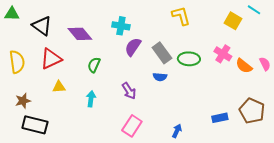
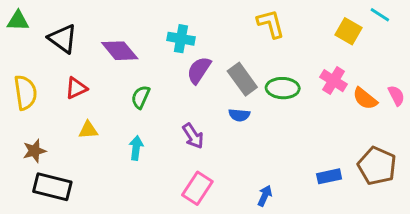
red triangle: (51, 59) -> (76, 88), size x0.7

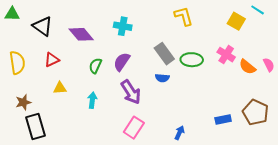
purple semicircle: (199, 70) -> (122, 62), moved
purple arrow: (193, 136) -> (131, 92), size x1.4
black rectangle: (52, 187) -> (35, 127), turned 60

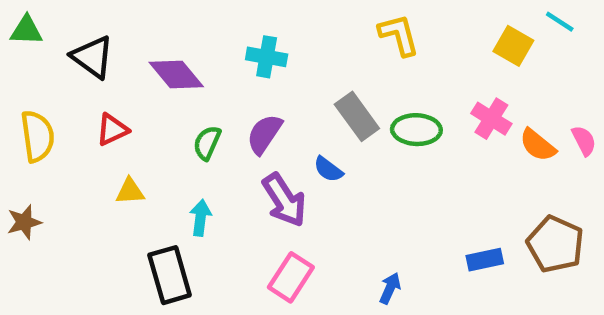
blue semicircle: (162, 78) -> (328, 169), moved, turned 32
brown star: (23, 102) -> (24, 222), moved
black rectangle: (35, 127) -> (170, 275), moved

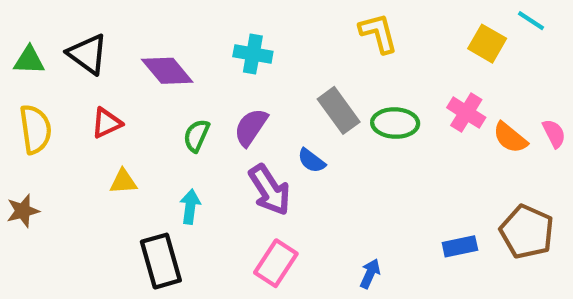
green triangle: (26, 30) -> (29, 60), moved

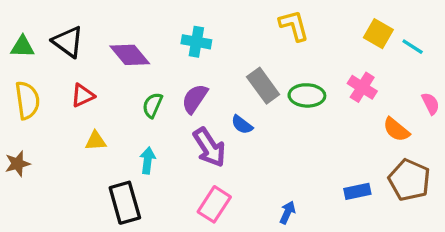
cyan line: (531, 21) -> (413, 47), moved
orange semicircle: (510, 138) -> (396, 130), moved

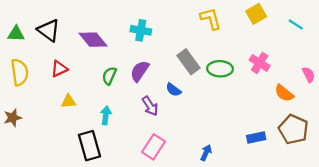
yellow square: (378, 34) -> (256, 14), moved, turned 30
cyan line: (413, 47) -> (296, 24), moved
purple arrow: (209, 147) -> (150, 106), size x0.7

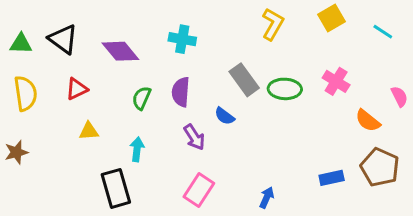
yellow L-shape: (211, 19) -> (273, 24), turned 45
purple semicircle: (140, 71) -> (181, 92), turned -30

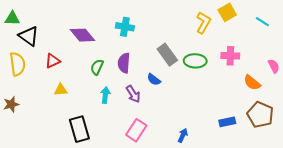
yellow L-shape: (273, 24) -> (203, 23), moved
black triangle: (63, 39) -> (29, 36), moved
green triangle: (21, 44) -> (12, 19), moved
pink cross: (336, 81) -> (230, 56), turned -30
cyan arrow: (137, 149) -> (105, 95), moved

